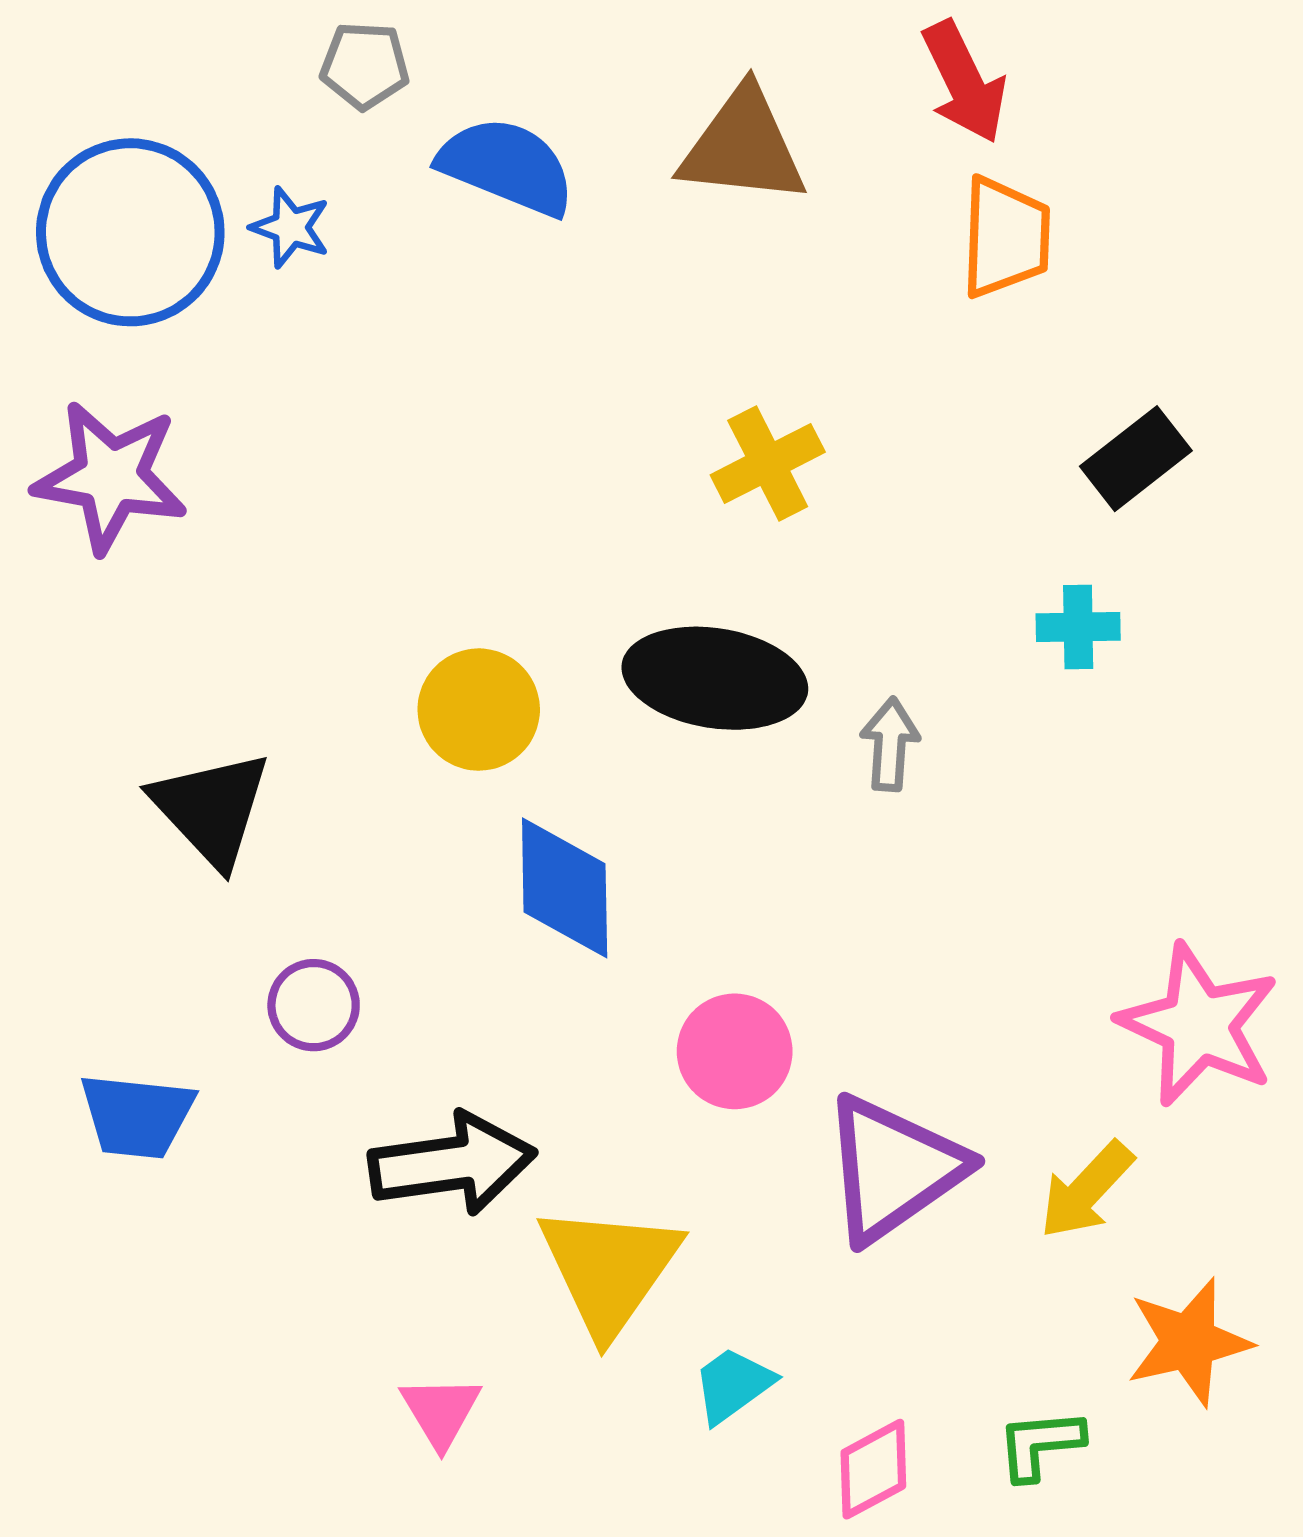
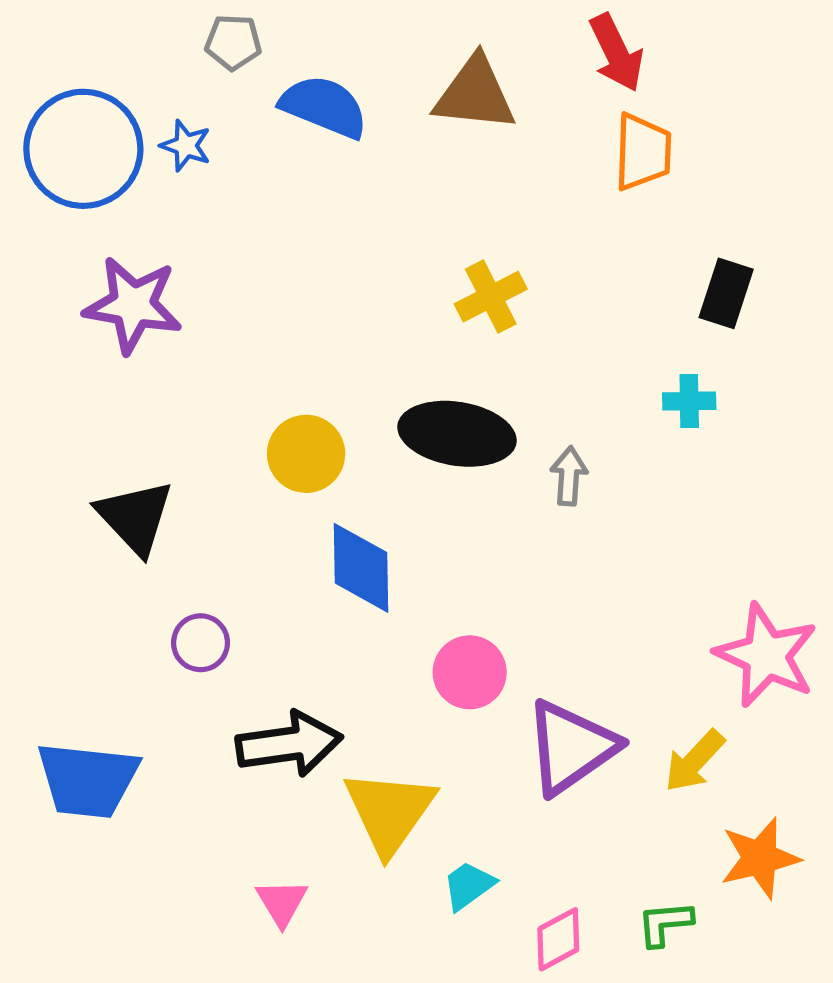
black rectangle: (1136, 459) -> (726, 293), turned -34
purple star: (110, 477) -> (133, 305), moved
blue trapezoid: (137, 1116) -> (88, 780), moved, size x1.4

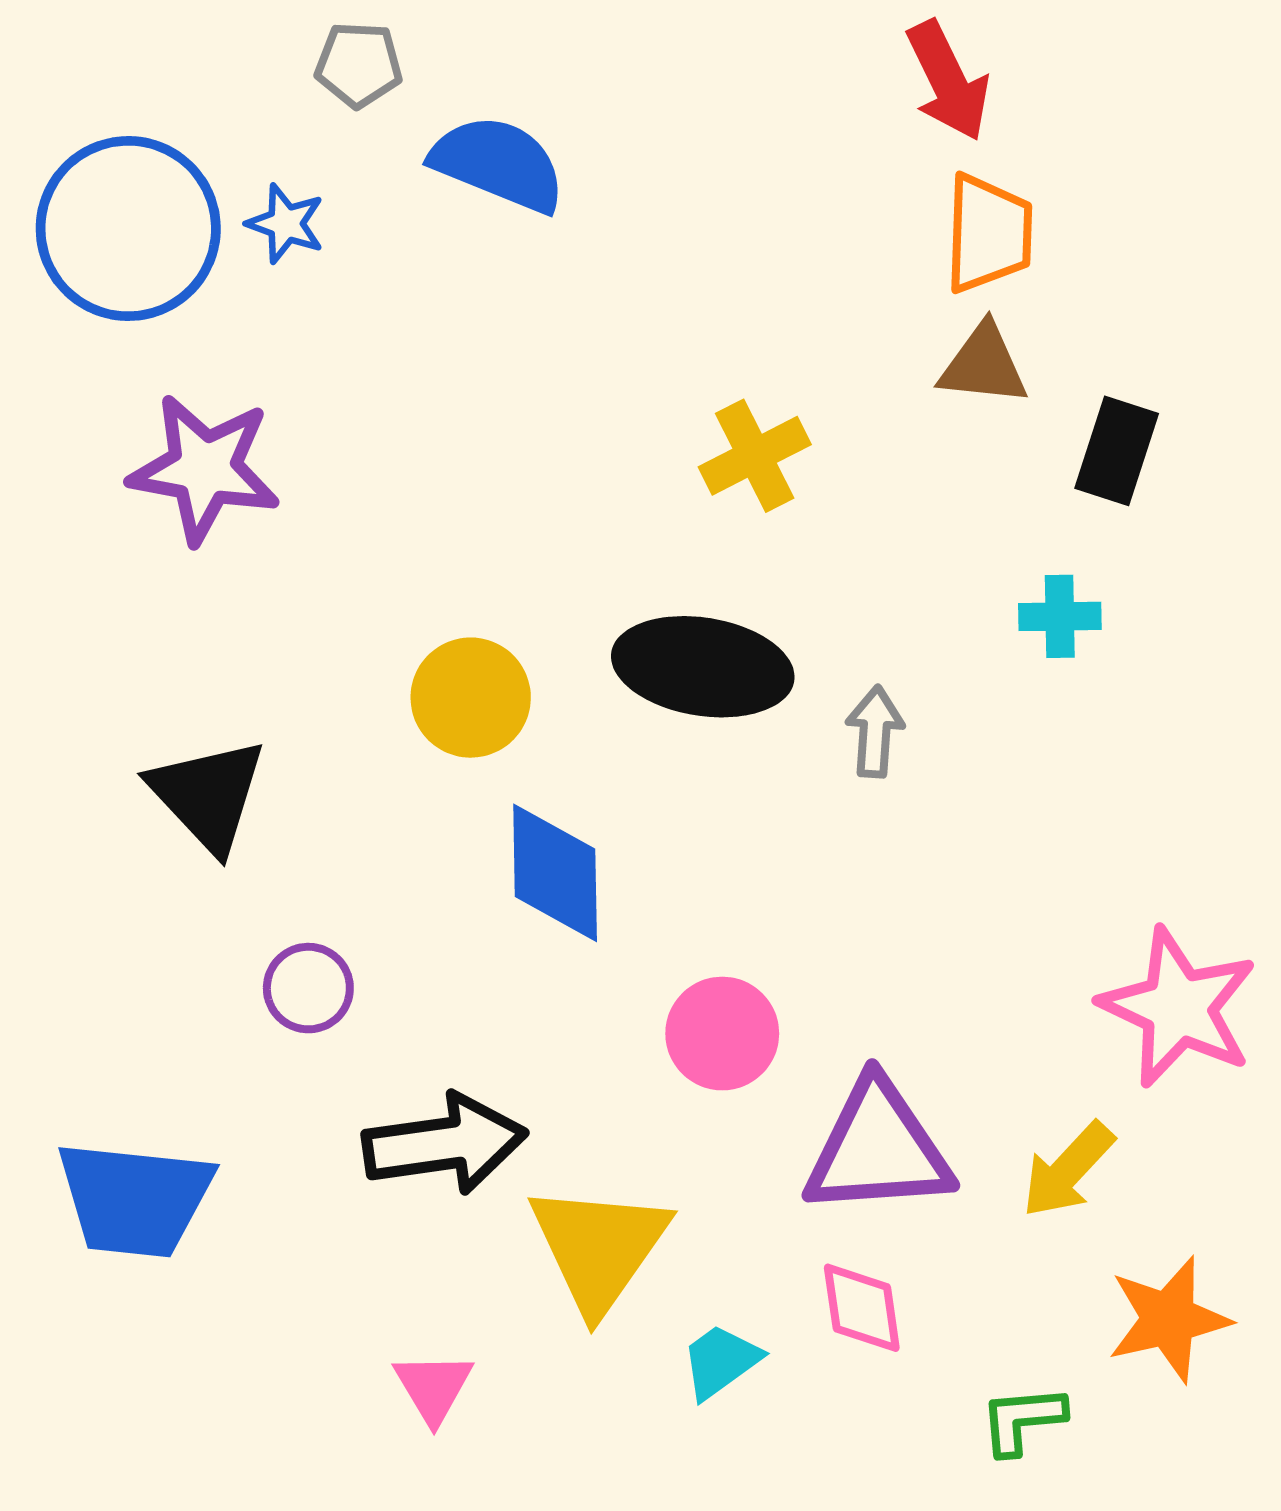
brown triangle: (475, 94) -> (984, 365), moved, size x0.7
purple triangle: (571, 747) -> (878, 1149), turned 31
pink diamond: (558, 939) -> (862, 1308), moved, turned -70

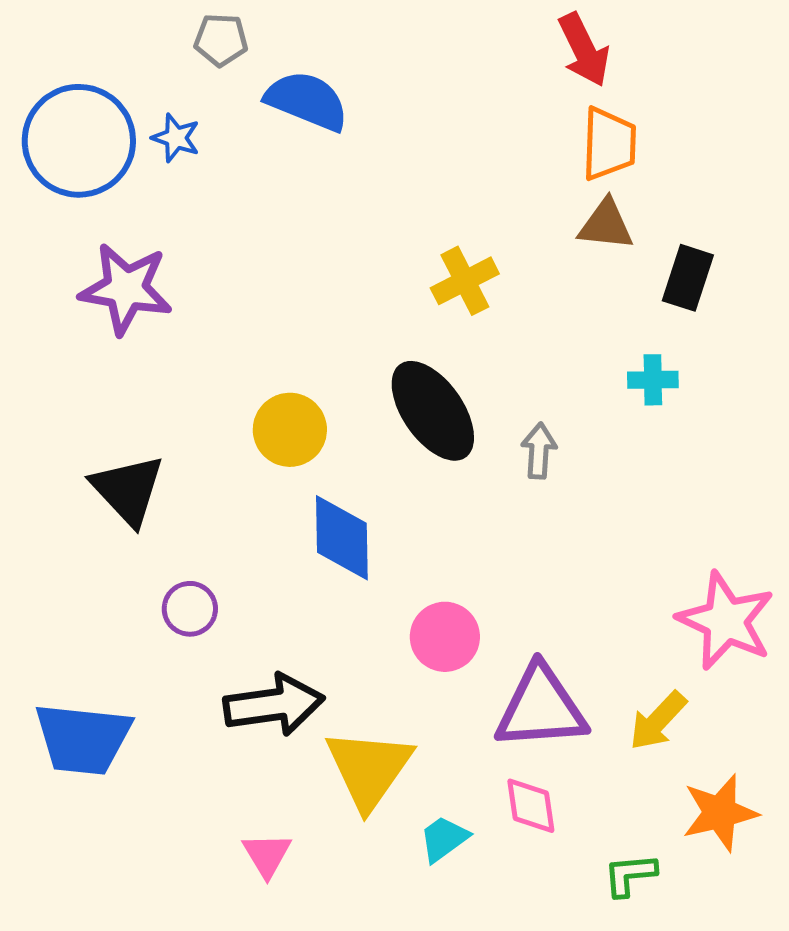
black ellipse: (703, 667) -> (433, 411), turned 46

